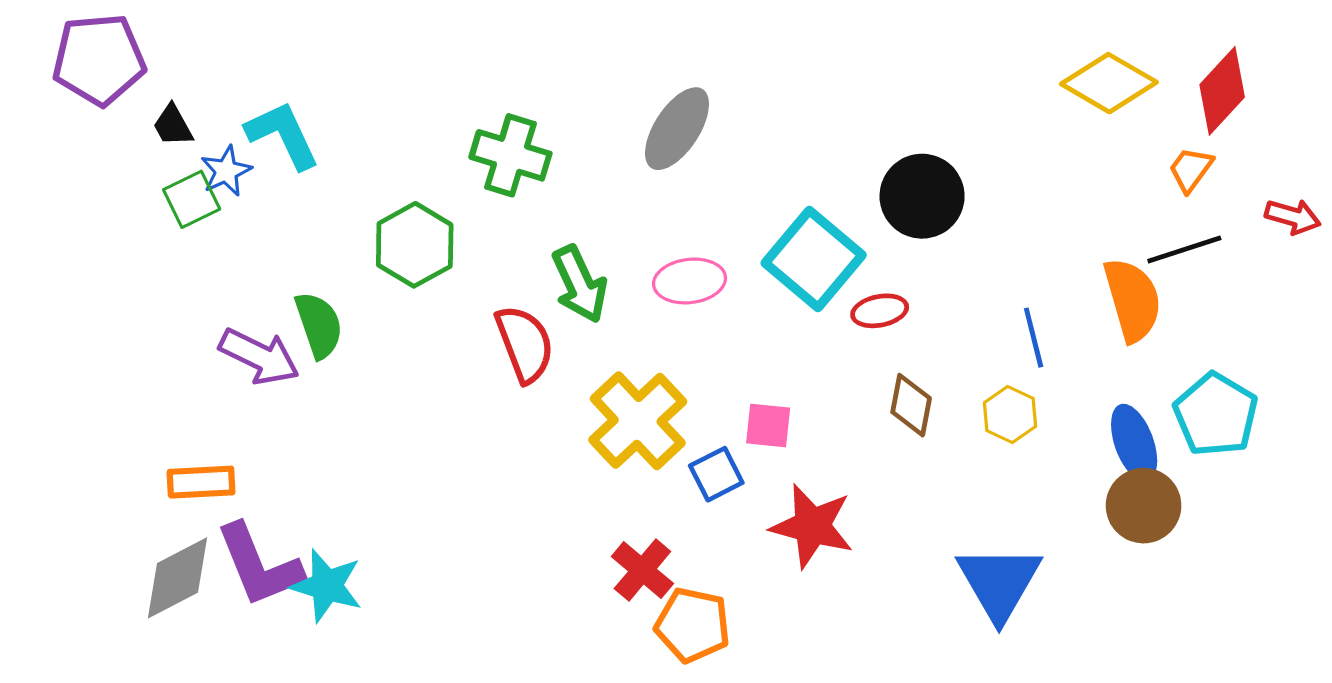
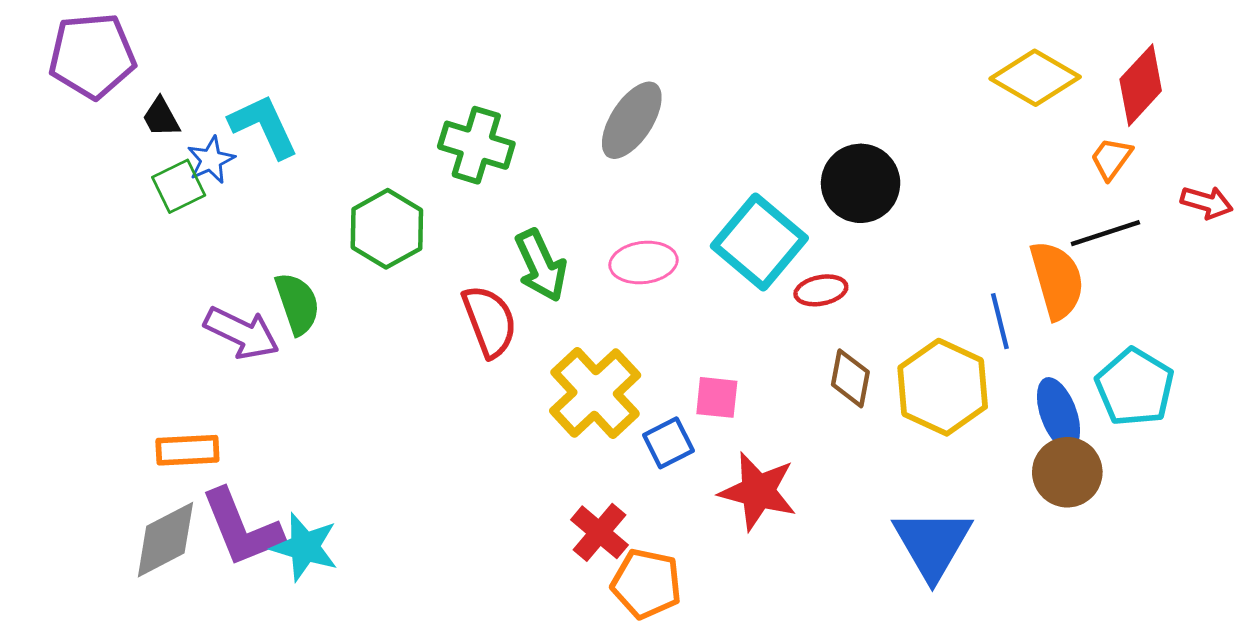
blue line: (1034, 338) -> (1000, 321), moved
yellow hexagon: (1010, 415) -> (943, 387), size x1.8

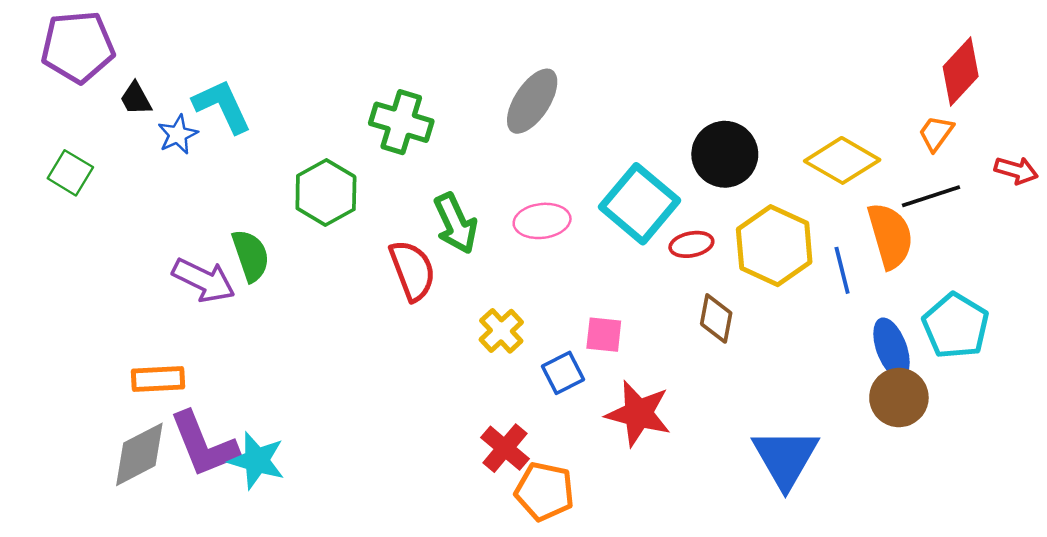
yellow diamond: (1035, 78) -> (842, 160), moved
green square: (179, 186) -> (70, 173), moved, turned -33
yellow hexagon: (943, 387) -> (774, 246), moved
yellow cross: (595, 393) -> (501, 331), size x0.6

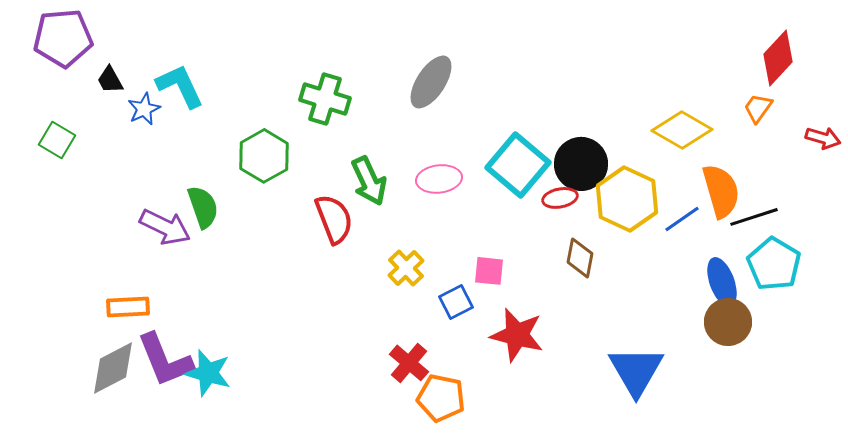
black circle: (725, 154) -> (581, 164), moved
black line: (931, 196) -> (754, 217), moved
blue line: (842, 270) -> (682, 219), turned 69

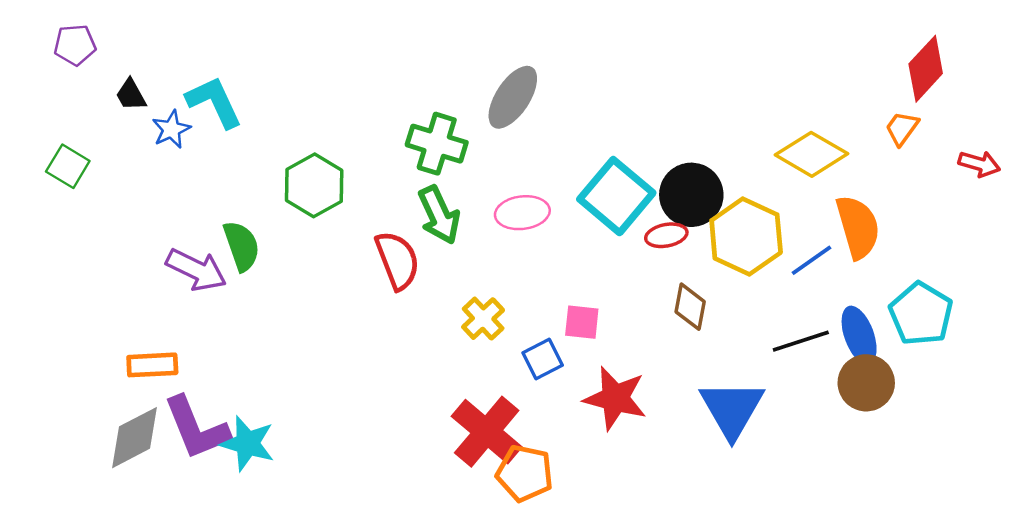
purple pentagon: (63, 38) -> (75, 45), size x0.6
green cross: (325, 99) -> (437, 144), moved
black line: (754, 217) -> (801, 341), moved
red cross: (409, 363) -> (487, 432), size x1.5
blue triangle: (636, 371) -> (732, 409), moved

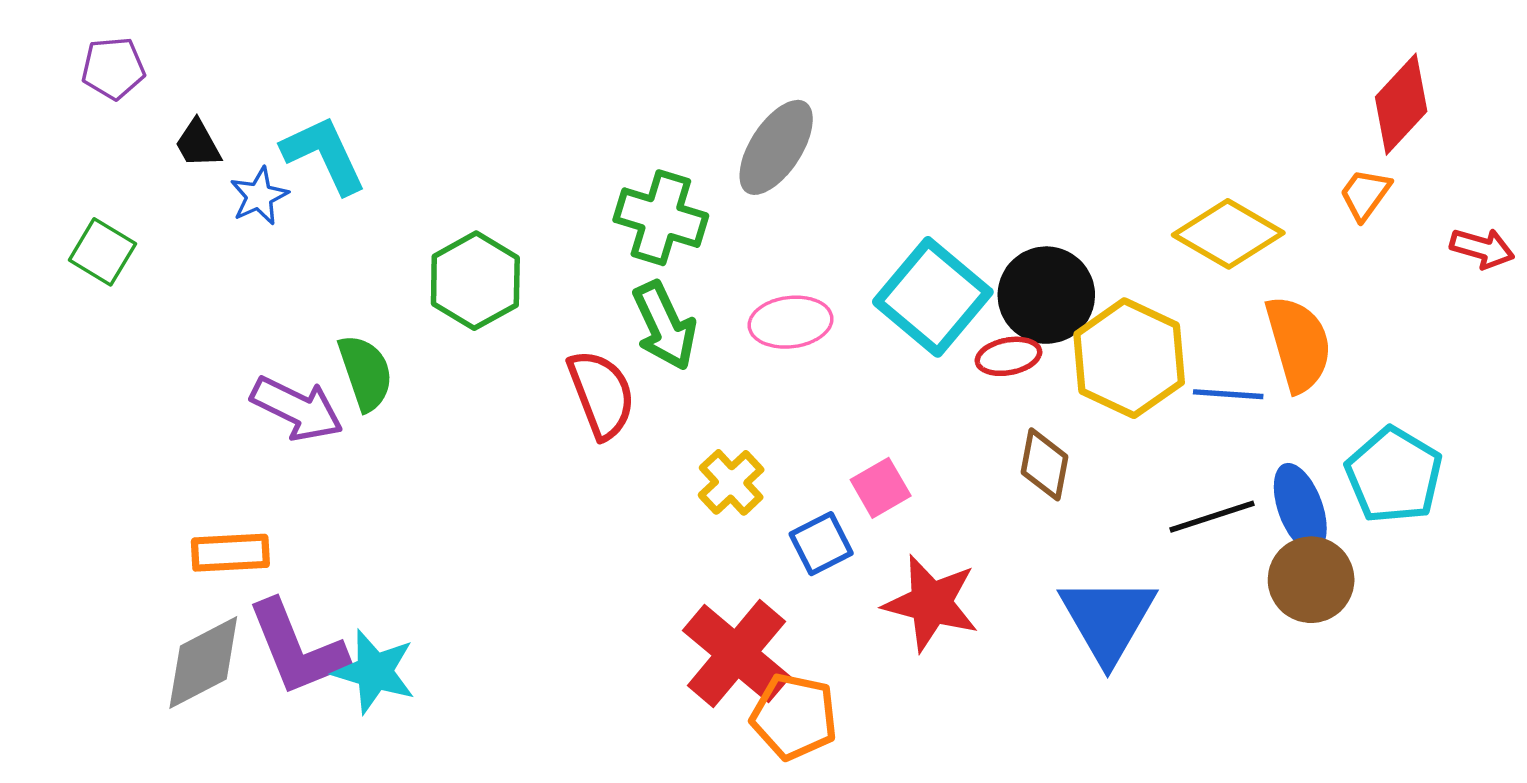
blue line: (811, 260) -> (1228, 394), turned 39
pink square: (582, 322) -> (881, 488), turned -36

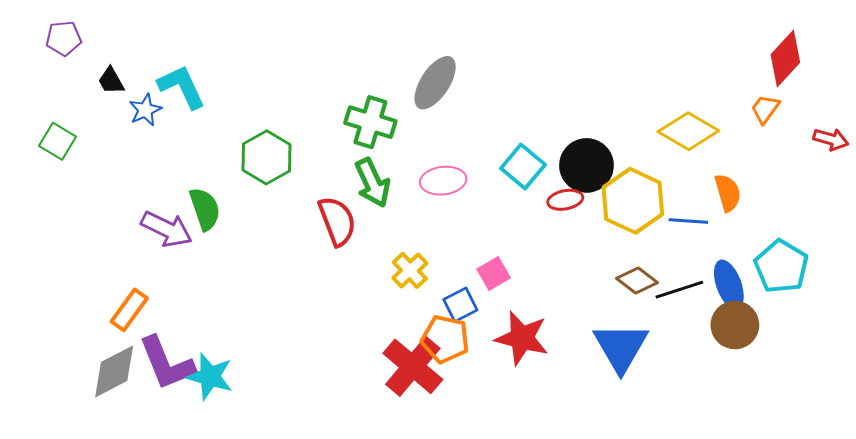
cyan square: (933, 297) -> (523, 166), size x0.7
orange semicircle: (1298, 344) -> (728, 193), size x0.7
brown diamond: (1044, 464) -> (637, 281), moved, turned -63
orange rectangle: (230, 553) -> (129, 310), turned -51
orange pentagon: (794, 717) -> (445, 339), moved

